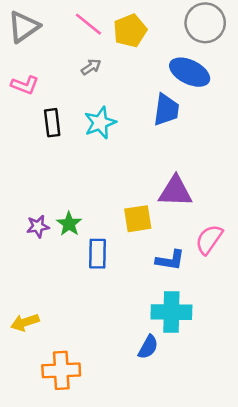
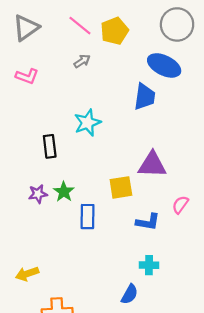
black rectangle: (52, 123) -> (50, 146), moved
cyan star: (100, 123) -> (87, 123), moved
pink semicircle: (209, 239) -> (180, 205), size x0.7
cyan cross: (171, 312) -> (149, 265), size x0.6

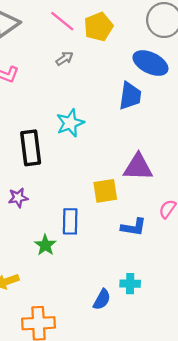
black rectangle: (50, 146) -> (31, 148), size x1.4
green star: (64, 192) -> (45, 245), moved
cyan cross: (149, 265) -> (130, 284), moved
blue semicircle: (130, 294) -> (102, 299), moved

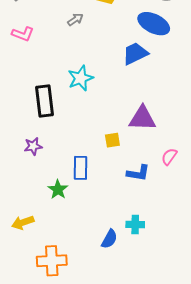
blue trapezoid: (130, 96) -> (135, 53), turned -124
yellow square: (105, 191) -> (112, 140), size x0.7

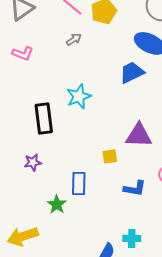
yellow arrow: (23, 223) -> (23, 236), size x1.4

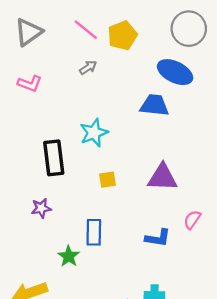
blue trapezoid: (132, 72) -> (154, 105), turned 32
yellow square: (110, 156) -> (108, 180), moved

